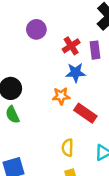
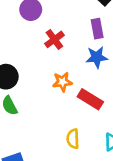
red cross: (71, 46) -> (54, 39), moved
blue star: (76, 73) -> (97, 57), moved

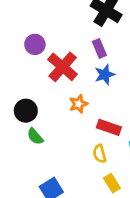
red cross: (54, 39) -> (63, 67), size x1.6
red rectangle: (90, 99) -> (109, 127), moved

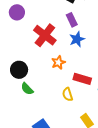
purple circle: (35, 44) -> (17, 12), moved
yellow semicircle: (100, 154) -> (68, 94), moved

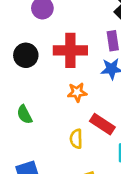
red cross: (45, 35) -> (70, 50), turned 35
black circle: (19, 70) -> (26, 55), moved

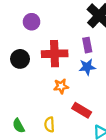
green semicircle: (24, 114) -> (19, 126), moved
yellow semicircle: (76, 139) -> (49, 124), moved

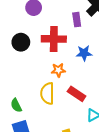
purple rectangle: (87, 45) -> (77, 20), moved
yellow semicircle: (49, 124) -> (47, 93), moved, size x1.5

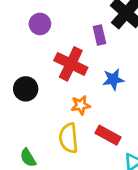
red cross: (54, 39) -> (71, 64), turned 30
black circle: (21, 42) -> (26, 89), moved

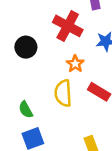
orange star: (81, 105) -> (75, 64), turned -30

